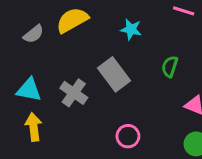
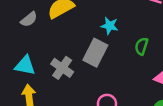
cyan star: (131, 29) -> (110, 26), moved
gray rectangle: (114, 74) -> (95, 53), turned 64

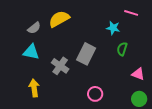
cyan star: (110, 26) -> (113, 28), moved
cyan triangle: (25, 65) -> (31, 52), moved

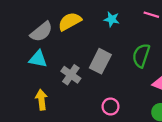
gray semicircle: (34, 28) -> (41, 32), size x1.5
cyan star: (113, 28) -> (112, 19), moved
green semicircle: (122, 49) -> (141, 56), size x1.5

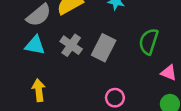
gray cross: (71, 75) -> (71, 45), moved

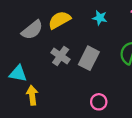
cyan triangle: (35, 45) -> (18, 73), moved

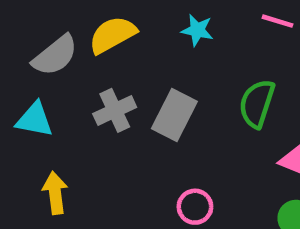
gray cross: (61, 56) -> (115, 110), turned 30
cyan triangle: (18, 73) -> (35, 120), moved

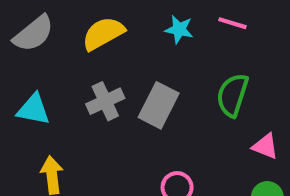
pink line: (278, 21) -> (232, 23), moved
gray semicircle: (55, 55) -> (33, 33), moved

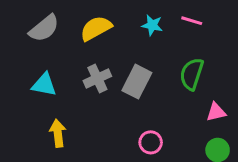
pink triangle: (265, 146) -> (216, 112), turned -35

